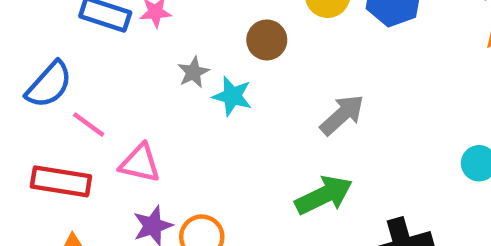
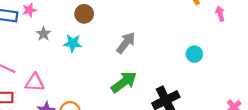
gray star: (193, 72) -> (43, 34), moved

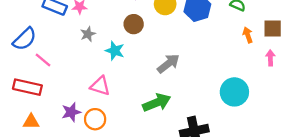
cyan circle: (194, 54) -> (234, 92), size x1.6
pink triangle: (35, 82) -> (100, 86), moved

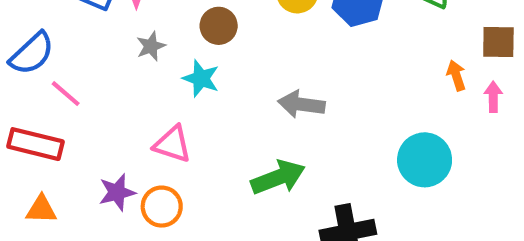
brown circle: (134, 24) -> (219, 26), moved
orange arrow: (248, 35) -> (456, 75), moved
gray arrow: (168, 64) -> (301, 104), turned -135

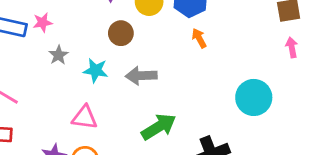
brown circle: (219, 26) -> (121, 33), moved
orange arrow: (456, 75) -> (199, 38), moved
gray arrow: (301, 104) -> (141, 76), moved

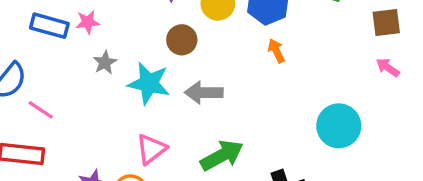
pink arrow: (292, 47) -> (388, 67), turned -48
cyan star: (96, 70) -> (149, 83), size x1.4
pink triangle: (85, 117) -> (151, 149), moved, turned -48

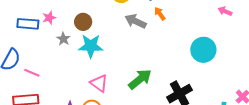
brown circle: (182, 40) -> (83, 22), moved
gray arrow: (204, 93) -> (136, 21), moved, turned 35
pink triangle: (151, 149) -> (99, 83), turned -36

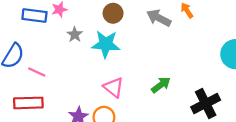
brown circle: (83, 22) -> (113, 13), moved
green arrow: (140, 79) -> (161, 85), size x0.7

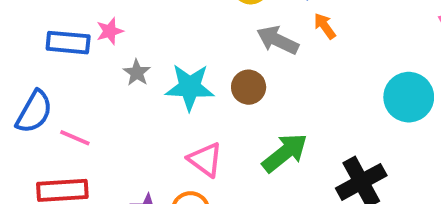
brown circle: (113, 13) -> (249, 87), moved
green arrow: (161, 85) -> (285, 153), size x1.4

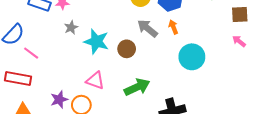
cyan circle: (409, 97) -> (192, 57), moved
pink triangle: (205, 160) -> (95, 81), turned -30

